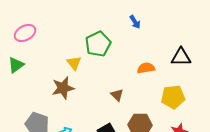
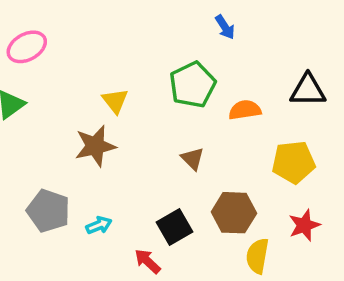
green pentagon: (98, 44) -> (193, 85), moved

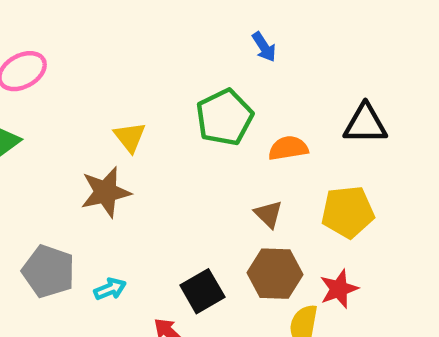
brown triangle: (193, 159) -> (268, 214), moved
red star: (304, 225) -> (339, 289), moved

